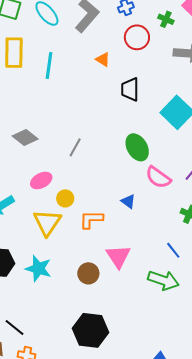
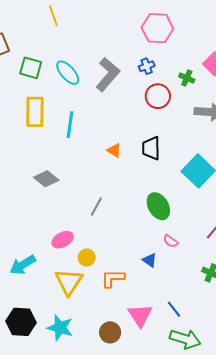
orange triangle: (103, 59) -> (114, 150), moved
gray diamond: (25, 138) -> (46, 179), moved
pink semicircle: (158, 177) -> (171, 241), moved, size x0.6
blue line: (173, 250) -> (174, 309), moved

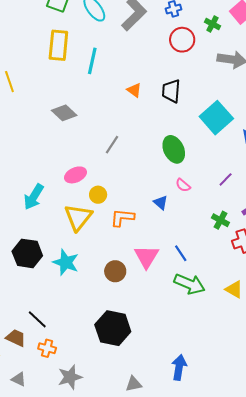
cyan arrow: (23, 265) -> (34, 197), turned -32

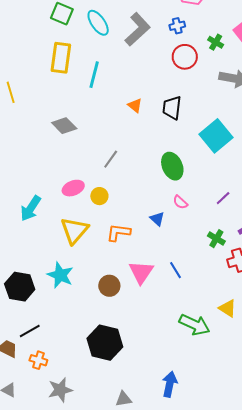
yellow circle: (98, 195) -> (99, 196), moved
black hexagon: (27, 253) -> (20, 287), moved
green arrow: (189, 284) -> (195, 325), moved
black line: (37, 319) -> (30, 331), turned -75

